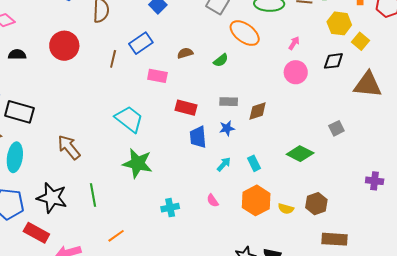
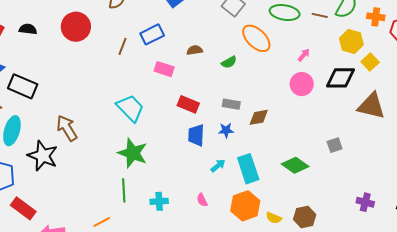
black diamond: (333, 61) -> (341, 78), size x1.4
cyan rectangle: (254, 163) -> (248, 169), size x1.8
green line: (93, 195) -> (124, 190), moved
black star: (52, 198) -> (43, 156), moved

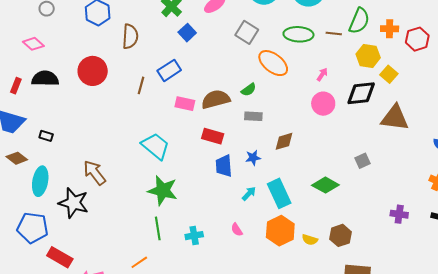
black semicircle: (28, 29) -> (45, 79), size x1.5
brown semicircle: (195, 50) -> (216, 99), moved, size x1.8
black rectangle: (23, 86) -> (46, 136), size x0.5
gray rectangle: (231, 104) -> (253, 116), moved

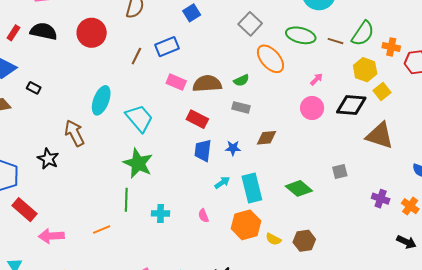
cyan ellipse: (40, 181) -> (101, 100), moved
black star: (74, 203) -> (48, 159), size x0.7
purple cross: (399, 214) -> (381, 199), moved

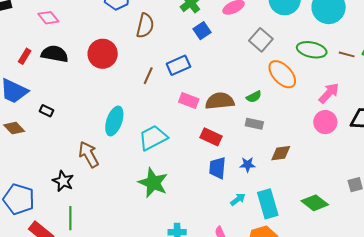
pink arrow: (317, 79) -> (329, 93), size x1.6
cyan trapezoid: (139, 118) -> (153, 138), turned -76
green line: (126, 200) -> (70, 218), moved

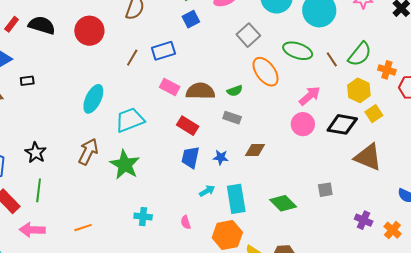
brown line: (347, 54) -> (332, 59), turned 35
black rectangle: (46, 111) -> (27, 81), turned -40
brown arrow: (89, 155) -> (88, 152), moved, turned 48

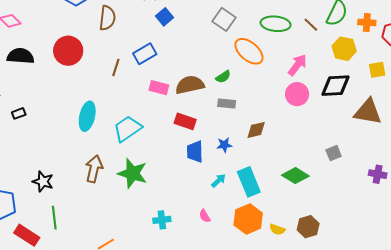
yellow square: (374, 114) -> (377, 70), moved, turned 36

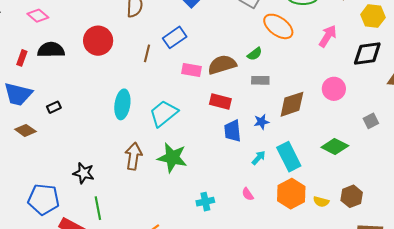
pink circle: (297, 94) -> (334, 89), moved
brown diamond: (256, 130) -> (292, 104), size x1.4

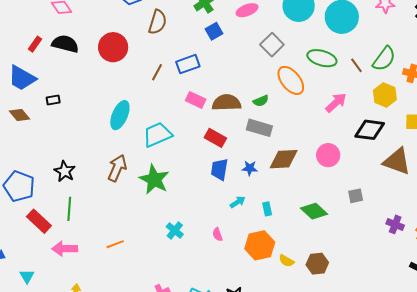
gray rectangle: (260, 80) -> (259, 128), size x1.4
cyan rectangle: (289, 157) -> (267, 209), size x0.5
cyan cross: (205, 202) -> (175, 231), turned 36

